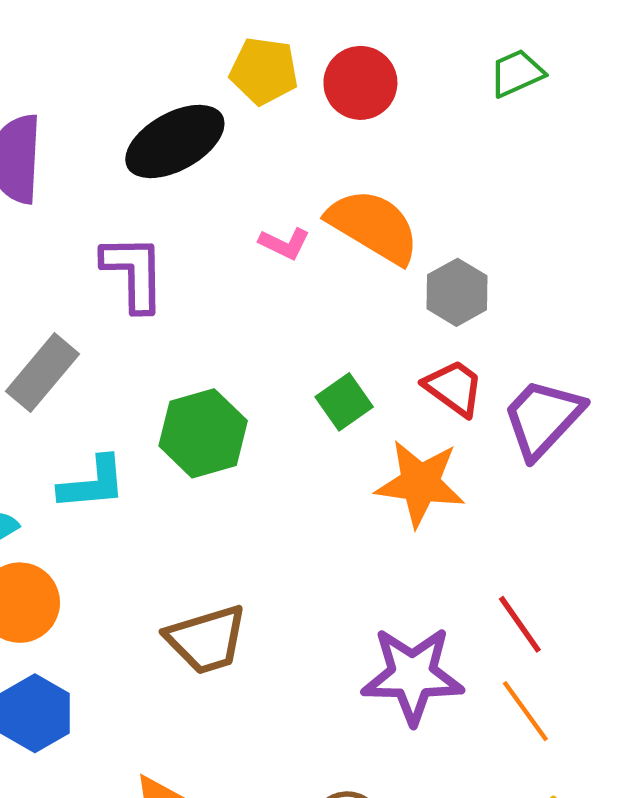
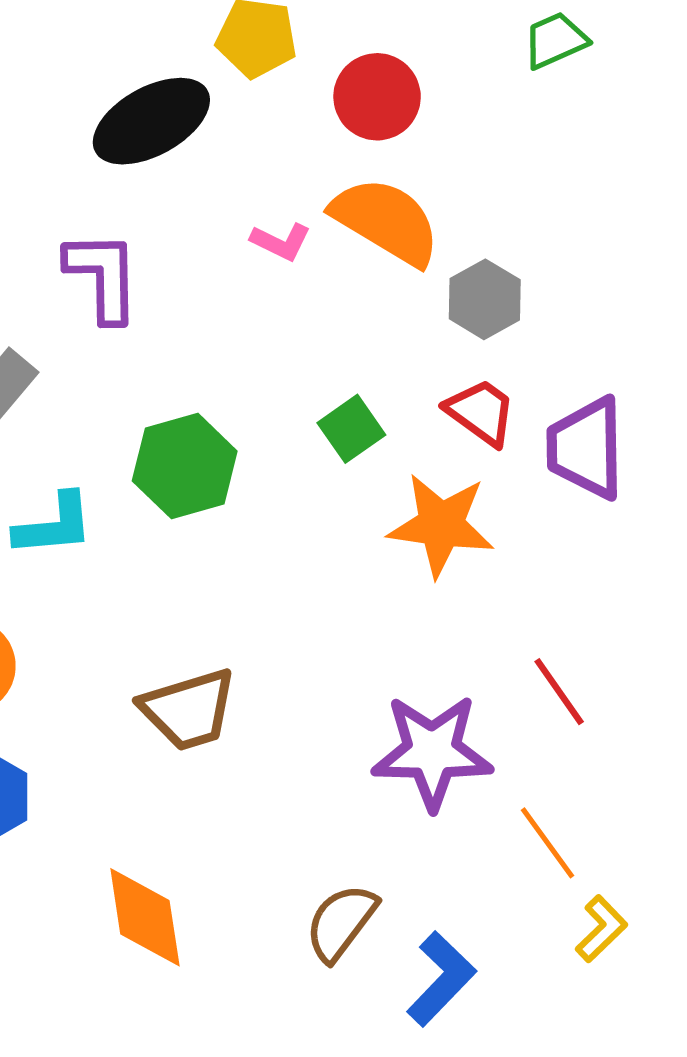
red circle: (360, 83) -> (377, 97), moved
purple trapezoid: (543, 418) -> (586, 448), turned -44
orange line: (525, 711) -> (548, 843), moved

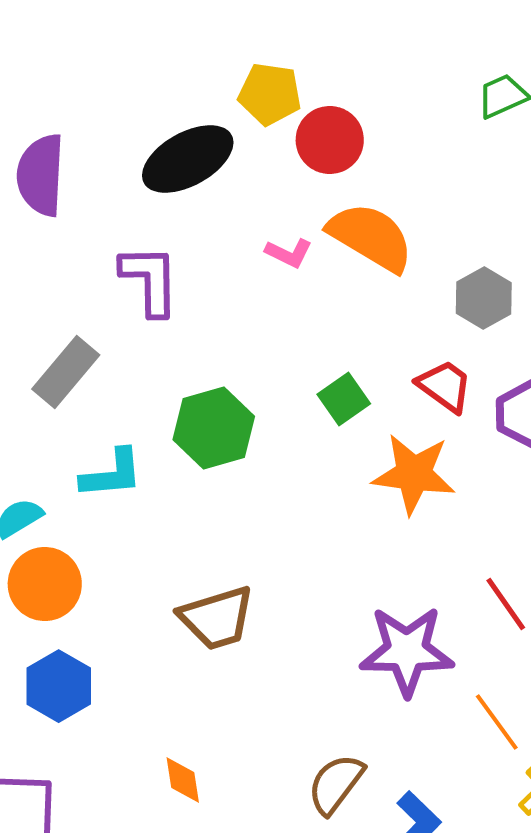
red circle: (377, 97) -> (330, 140), moved
gray hexagon: (485, 299) -> (484, 298), moved
orange diamond: (145, 917) -> (183, 780), size x0.6

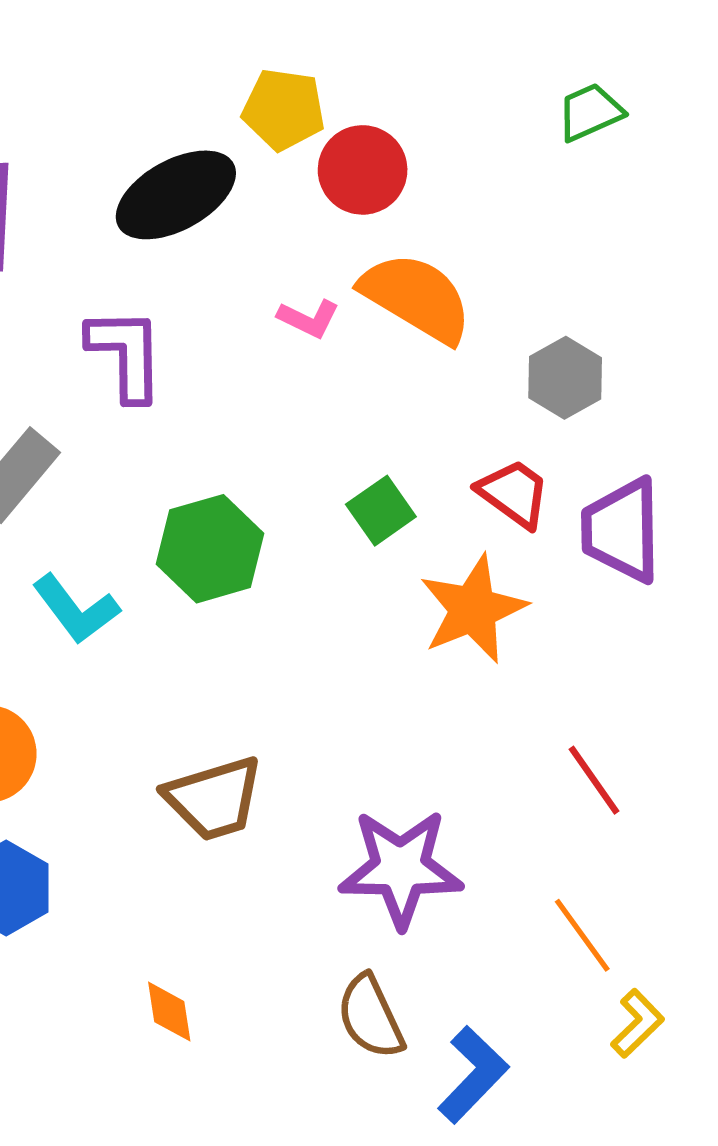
cyan L-shape: (112, 474) -> (76, 609), turned 58
orange star: (414, 474) -> (473, 609), turned -30
purple star: (407, 651) -> (401, 868), moved
brown semicircle: (336, 784) -> (370, 1017), turned -62

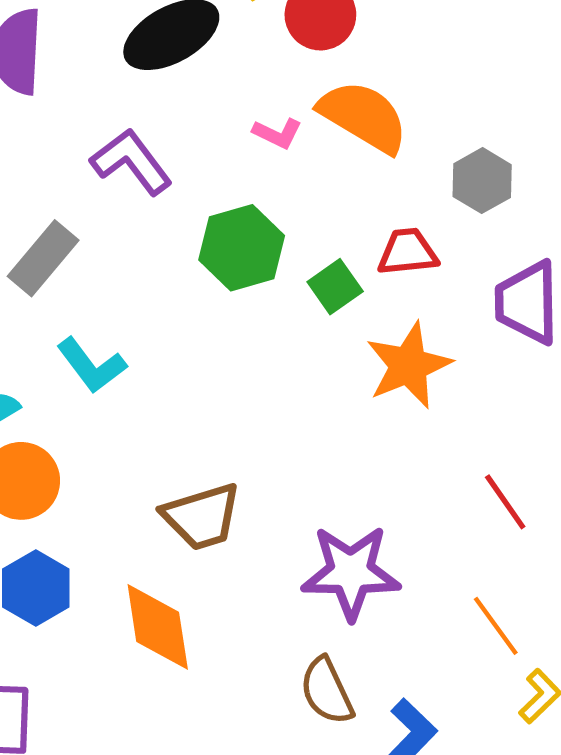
purple L-shape: (126, 354) -> (131, 162), turned -36
red trapezoid: (514, 493) -> (408, 252), moved, turned -42
green hexagon: (210, 549) -> (242, 248), moved
orange diamond: (169, 1012) -> (158, 627), moved, size x1.8

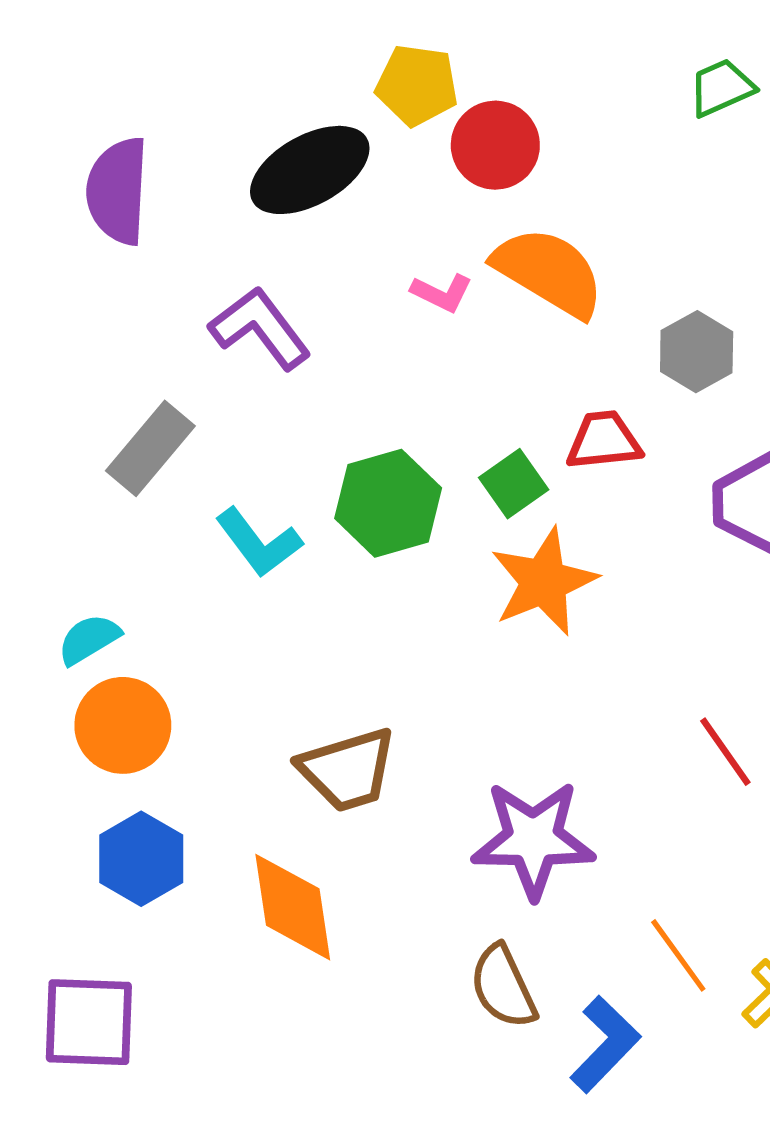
green hexagon: (242, 248) -> (388, 503), moved
cyan L-shape: (91, 365) -> (259, 542), moved
orange star: (409, 365) -> (544, 582), moved
orange line: (496, 626) -> (678, 955), moved

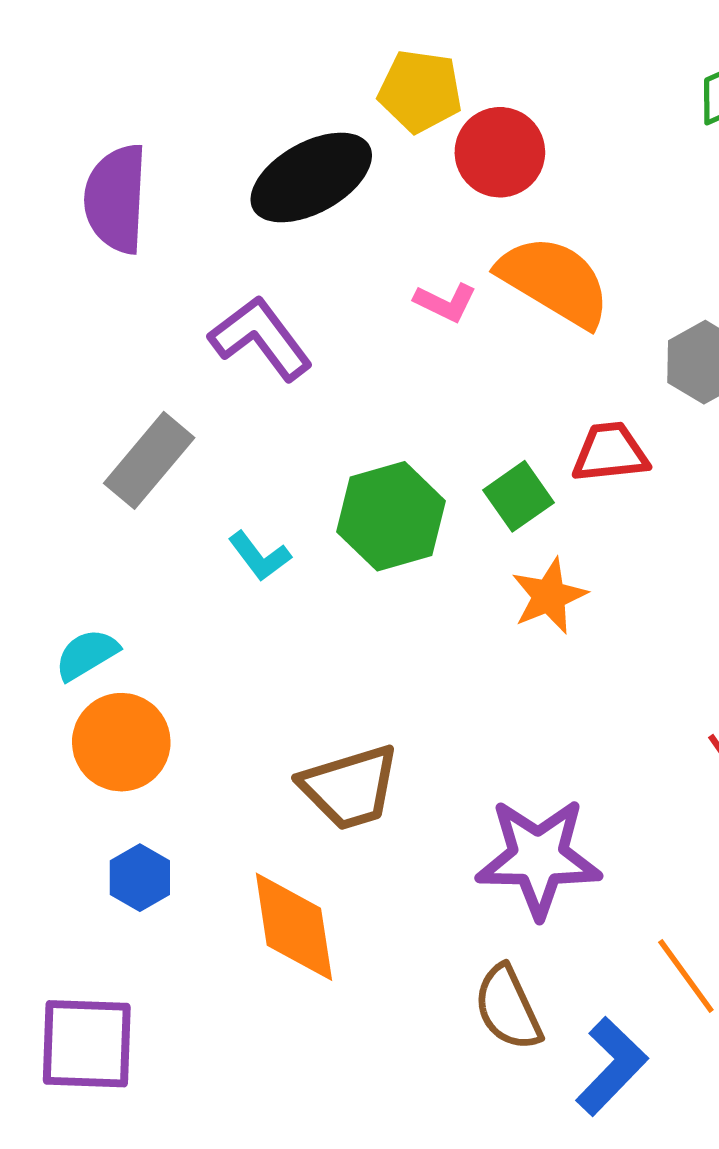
cyan L-shape: (259, 542) -> (259, 556), size x0.7
orange star: (544, 582) -> (549, 596), size x0.7
blue hexagon: (141, 859) -> (140, 878), size x0.7

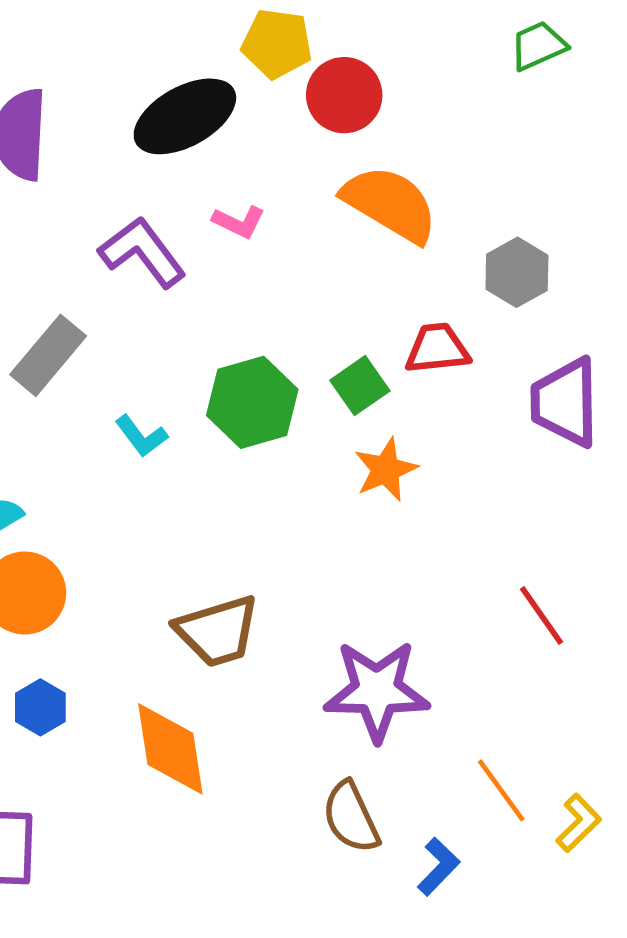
pink L-shape: (445, 302) -> (239, 222), moved
blue L-shape: (612, 1066) -> (438, 867), size x0.7

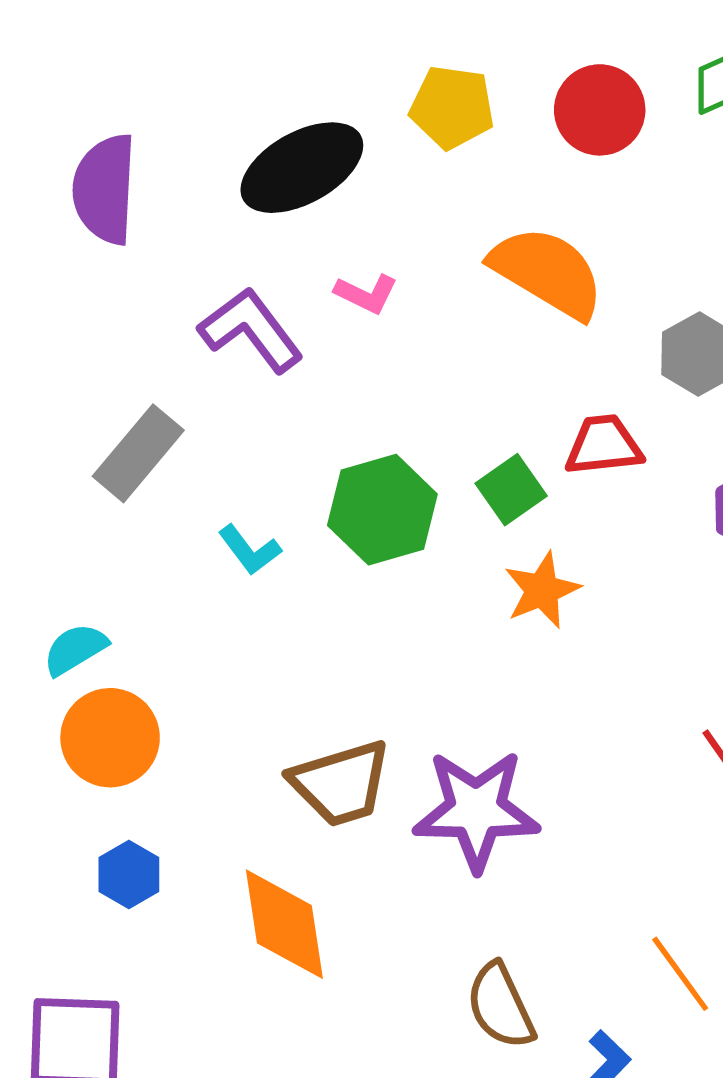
yellow pentagon: (277, 44) -> (452, 107), moved
red circle: (344, 95) -> (600, 110), moved
purple star: (377, 691) -> (476, 810), moved

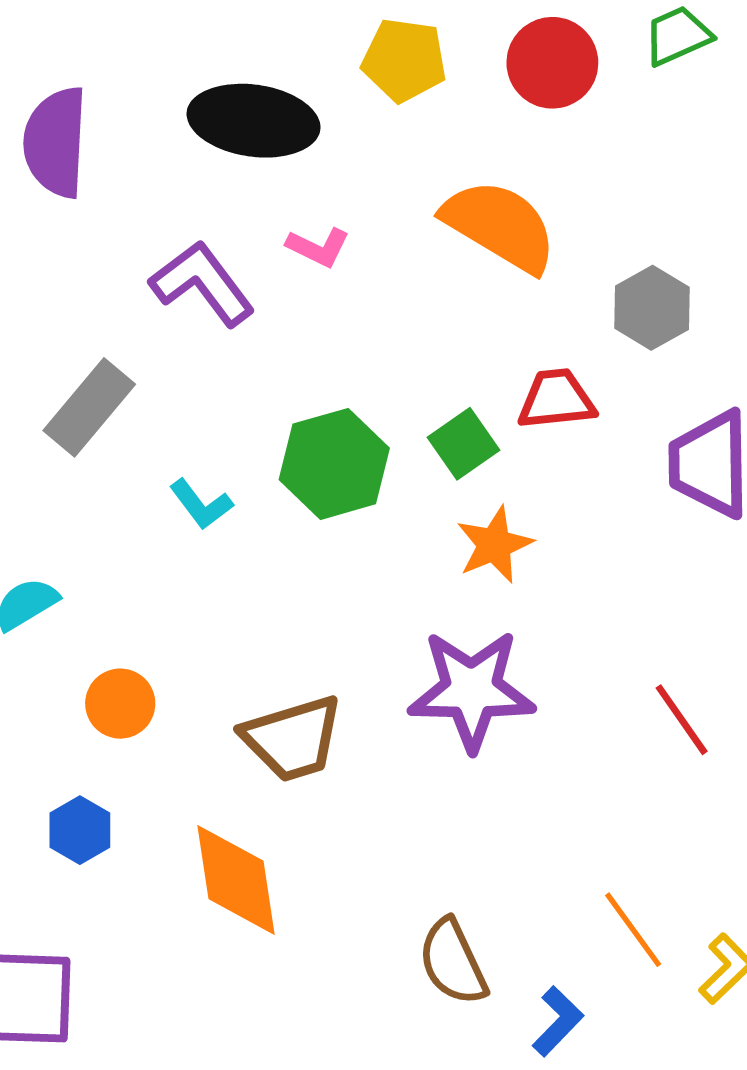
black ellipse: (302, 168) -> (254, 121), turned 37
orange circle: (110, 738) -> (120, 704), moved, size x0.7
purple star: (476, 810) -> (472, 690), moved

